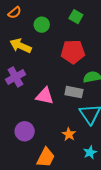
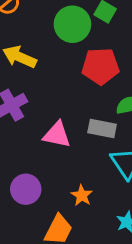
green circle: (42, 25) -> (72, 24), moved, size x1.5
orange star: (69, 134) -> (82, 195), moved

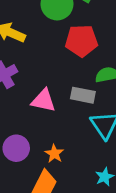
orange star: (82, 195) -> (54, 154), moved

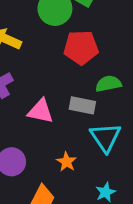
orange star: (54, 154) -> (66, 162), moved

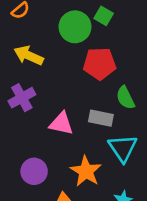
green semicircle: (108, 84) -> (125, 98), turned -105
orange star: (66, 162) -> (86, 171), size x1.6

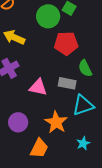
cyan triangle: (123, 148) -> (83, 105), turned 45

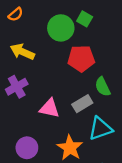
gray rectangle: (67, 83) -> (82, 104), turned -42

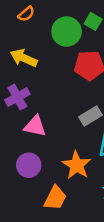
orange semicircle: (16, 14) -> (26, 14), moved
pink triangle: (49, 108) -> (35, 126), moved

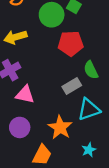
yellow arrow: (24, 58) -> (15, 37), turned -40

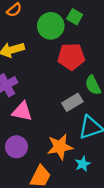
orange star: (60, 127) -> (60, 147), turned 30
cyan star: (89, 150) -> (83, 164), moved

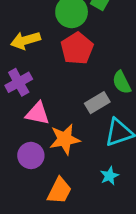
red pentagon: (71, 57) -> (77, 48), moved, turned -30
orange star: (60, 147) -> (65, 139), moved

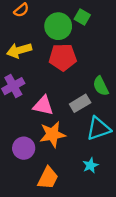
red pentagon: (77, 48) -> (63, 57), turned 30
pink triangle: (38, 113) -> (43, 106), moved

